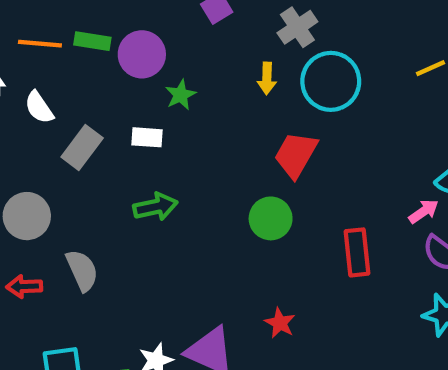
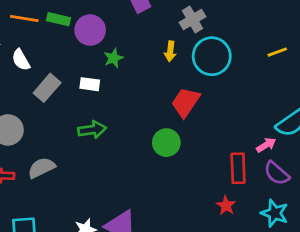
red rectangle: (357, 252) -> (238, 168), moved
gray semicircle: (82, 270) -> (41, 168), turned -96
red star: (280, 323) -> (226, 206), moved

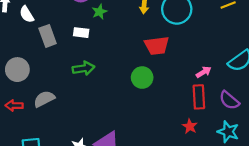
gray rectangle: (47, 88) -> (48, 36), turned -60
red trapezoid: (186, 102) -> (157, 46), turned -130
pink arrow: (266, 145) -> (204, 72), moved

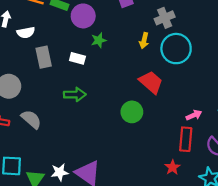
white semicircle: (27, 14) -> (26, 33), turned -78
red trapezoid: (157, 46) -> (151, 82), turned -140
gray semicircle: (44, 99) -> (31, 119), turned 60

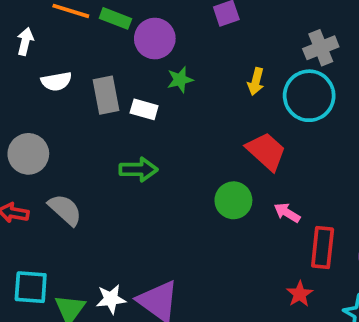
gray cross: (165, 18) -> (321, 48), moved
white semicircle: (26, 33) -> (56, 81), moved
gray rectangle: (44, 57) -> (106, 95), moved
pink arrow: (194, 115) -> (287, 213), moved, turned -126

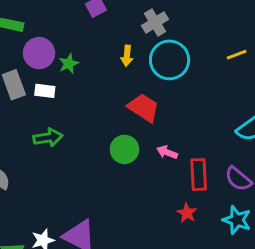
purple circle: (155, 39) -> (39, 53), moved
gray cross: (321, 48) -> (155, 22), moved

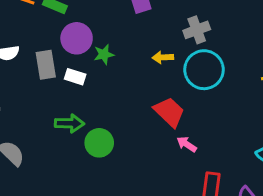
yellow arrow: (127, 56) -> (163, 57), turned 72
green circle: (125, 149) -> (99, 143), moved
pink arrow: (167, 152) -> (187, 144), moved

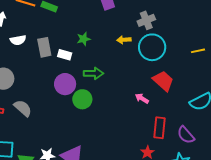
purple circle: (77, 38) -> (65, 84), moved
red trapezoid: (169, 112) -> (163, 81), moved
green arrow: (69, 123) -> (94, 73), moved

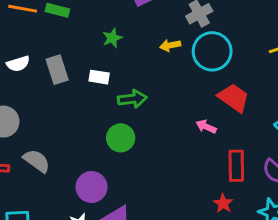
green star: (84, 39) -> (112, 38), moved
white rectangle: (65, 55) -> (99, 77), moved
purple circle: (65, 84) -> (92, 187), moved

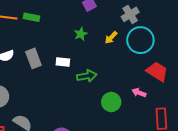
green star: (112, 38) -> (81, 34), moved
yellow arrow: (170, 45) -> (111, 38), turned -32
green circle: (121, 138) -> (111, 102), moved

